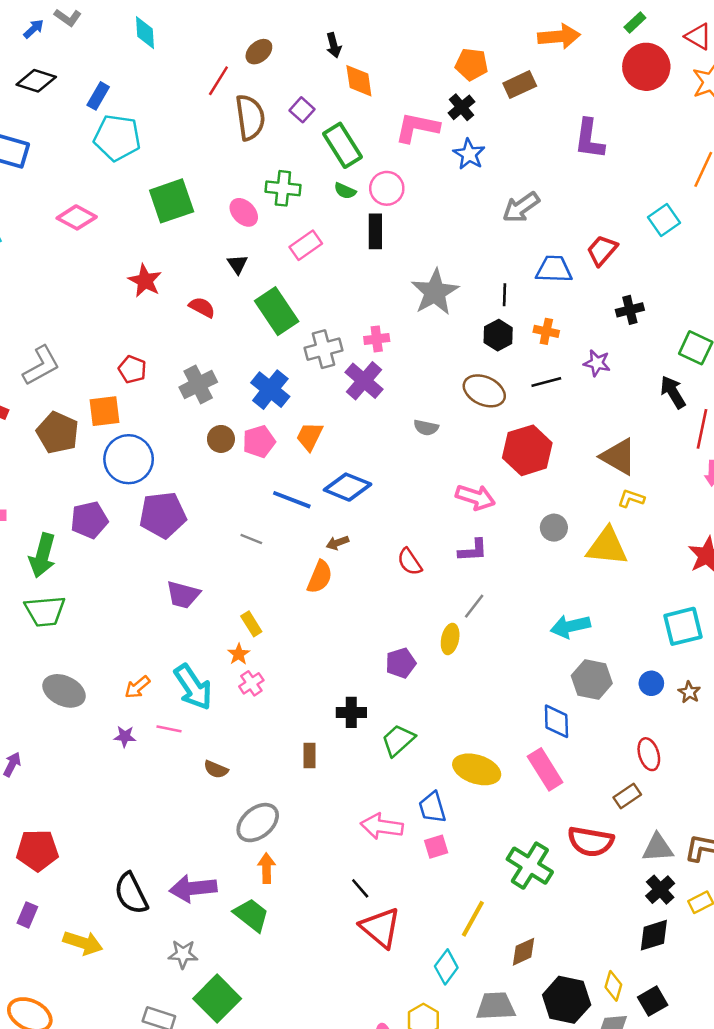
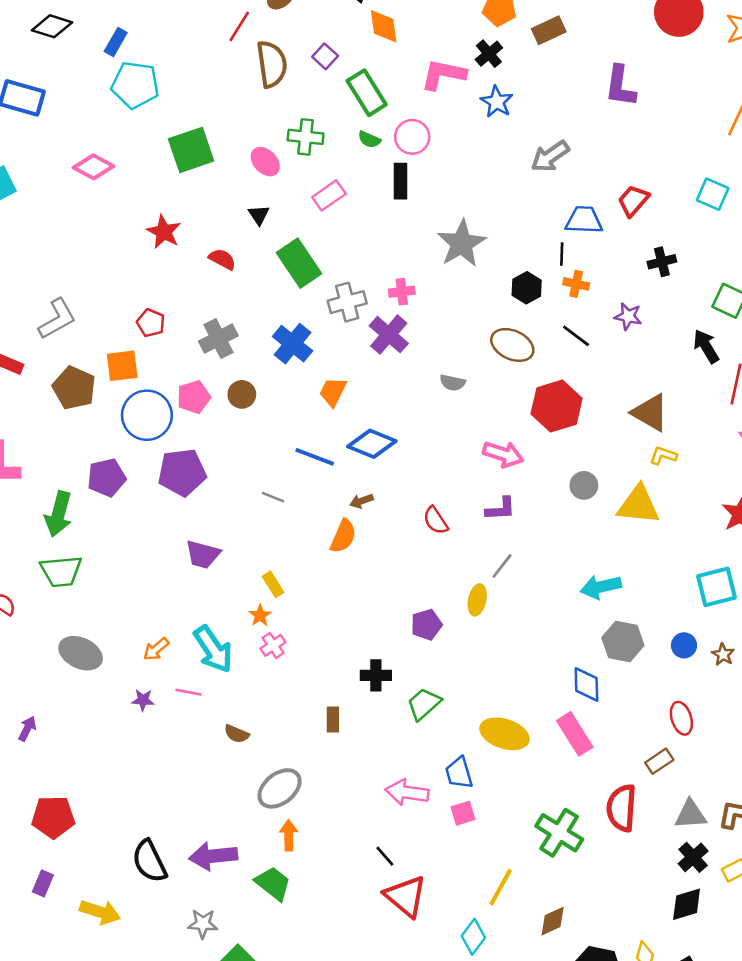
cyan square: (664, 220) -> (713, 194), moved, turned -32
black line: (505, 295) -> (562, 254), moved
black line: (546, 382) -> (576, 336), turned 52
pink pentagon: (259, 442) -> (194, 397), moved
red semicircle: (591, 842) -> (622, 808), turned 84

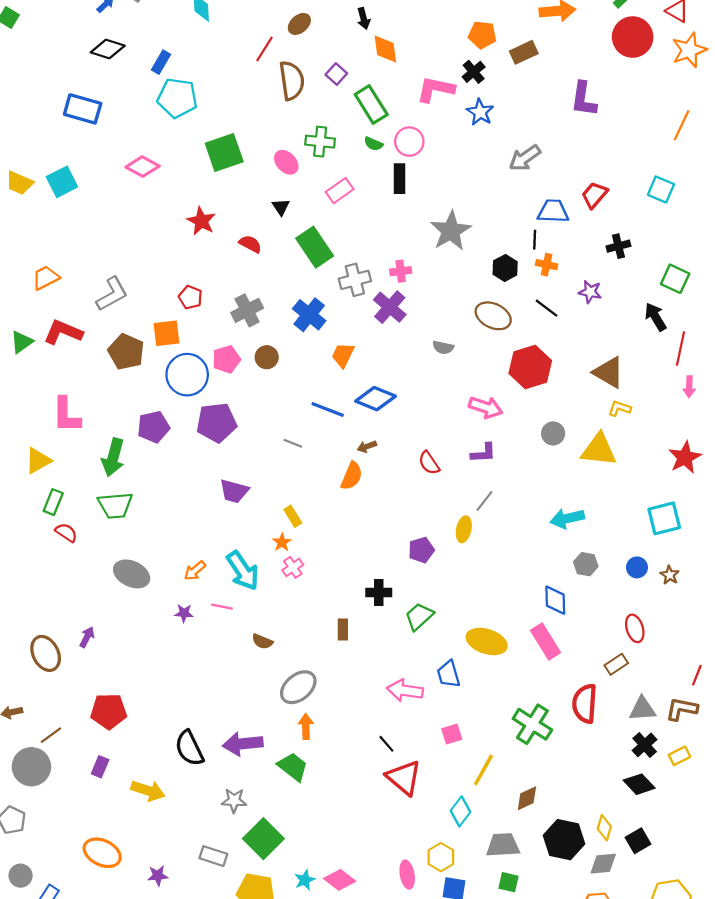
gray hexagon: (623, 641) -> (586, 564), size x0.7
pink square: (463, 813) -> (452, 734), moved
black diamond: (687, 904) -> (639, 784), turned 64

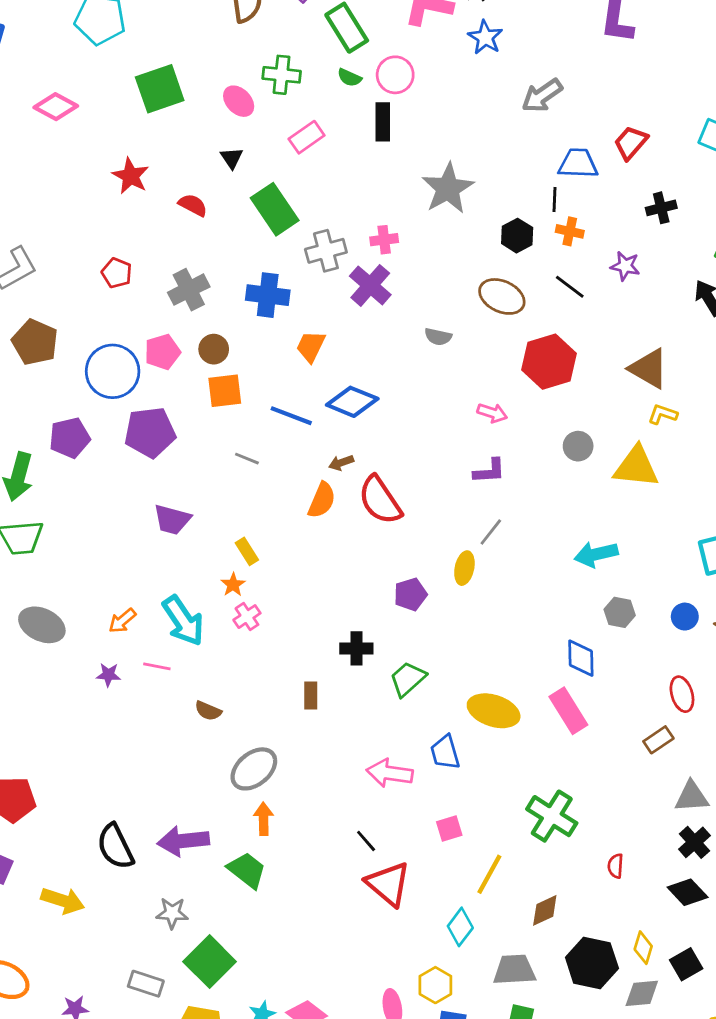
blue cross: (309, 315) -> (268, 295), turned -32
orange square: (166, 333) -> (225, 391), moved
pink arrow: (486, 407) -> (492, 413), size x0.7
red semicircle: (429, 463) -> (380, 500), moved, size x1.6
red semicircle: (585, 704) -> (615, 866), moved, size x0.5

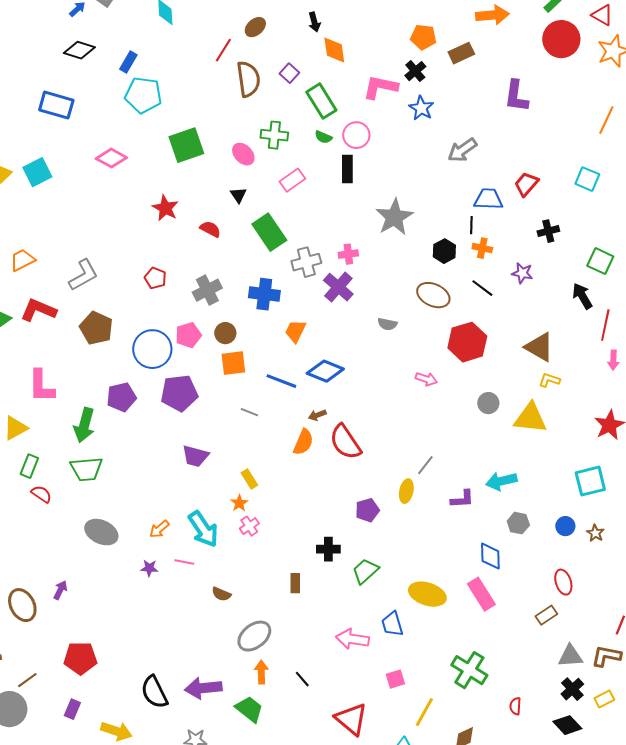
purple L-shape: (489, 471) -> (462, 499), moved
black line: (366, 841) -> (302, 679), moved

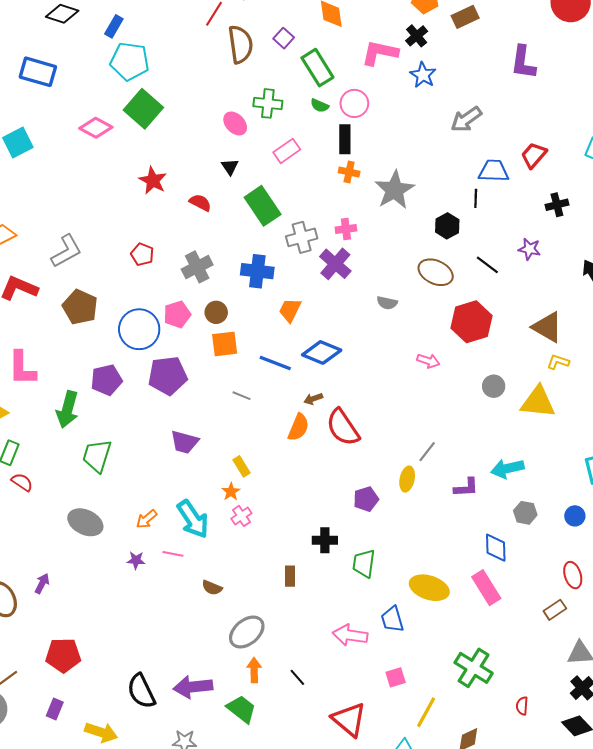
green square: (186, 145) -> (143, 109), moved, turned -30
orange cross: (482, 248) -> (349, 172), moved
green trapezoid: (86, 469) -> (97, 456), moved, turned 112
green trapezoid: (365, 571) -> (364, 563), turned -40

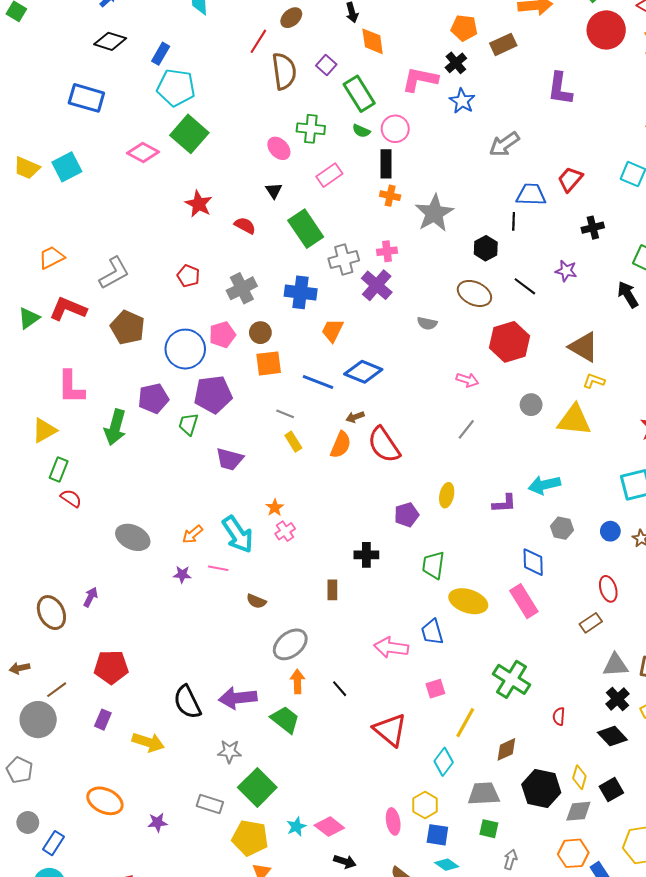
gray line: (427, 452) -> (466, 429), moved
green trapezoid: (97, 456) -> (188, 424), moved, size x0.7
yellow rectangle: (241, 466) -> (293, 442), moved
green trapezoid: (364, 563) -> (433, 565), moved

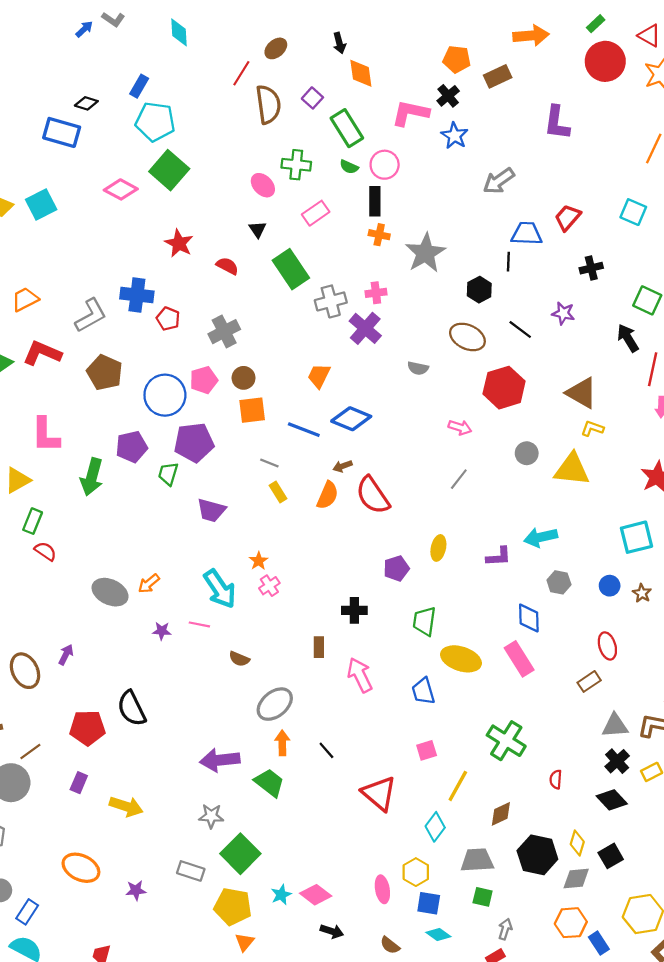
black diamond: (110, 41) -> (86, 103), moved, size x0.7
blue cross: (301, 292) -> (137, 295), moved
orange arrow: (192, 534) -> (149, 584), moved
pink arrow: (391, 648) -> (360, 675), moved, turned 56
black semicircle: (187, 702) -> (132, 708), moved

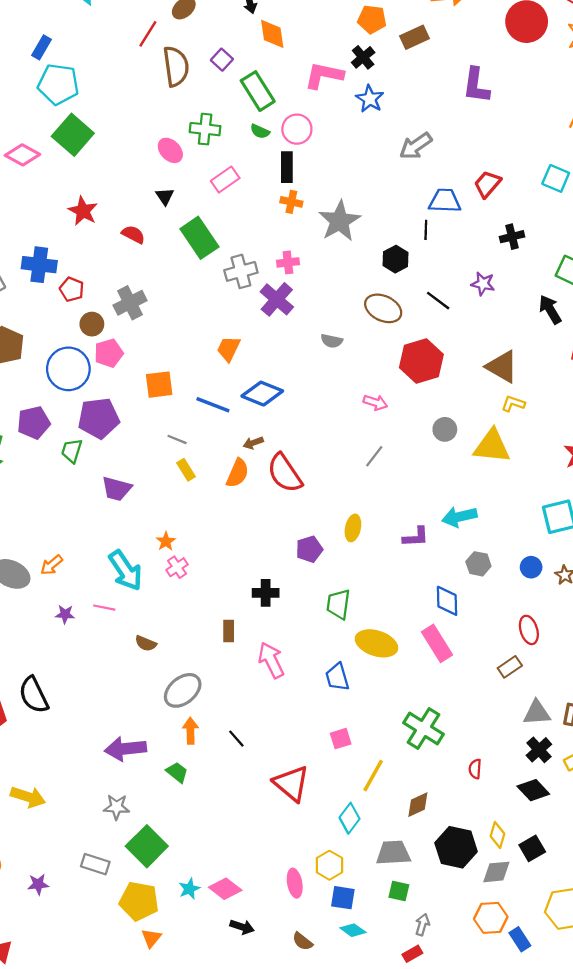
brown circle: (244, 378) -> (92, 324), moved
green trapezoid: (269, 783) -> (177, 772), size x0.7

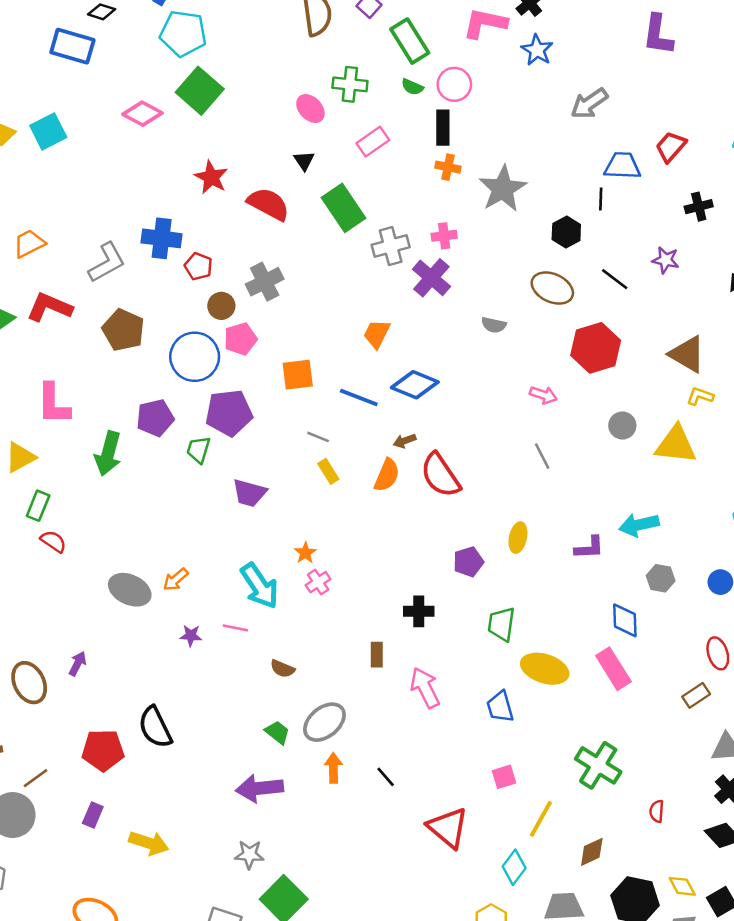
red semicircle: (133, 234) -> (268, 204), size x1.6
gray line: (374, 456) -> (542, 456), turned -65
green trapezoid: (177, 772) -> (277, 732), moved
yellow diamond: (497, 835) -> (682, 886), turned -45

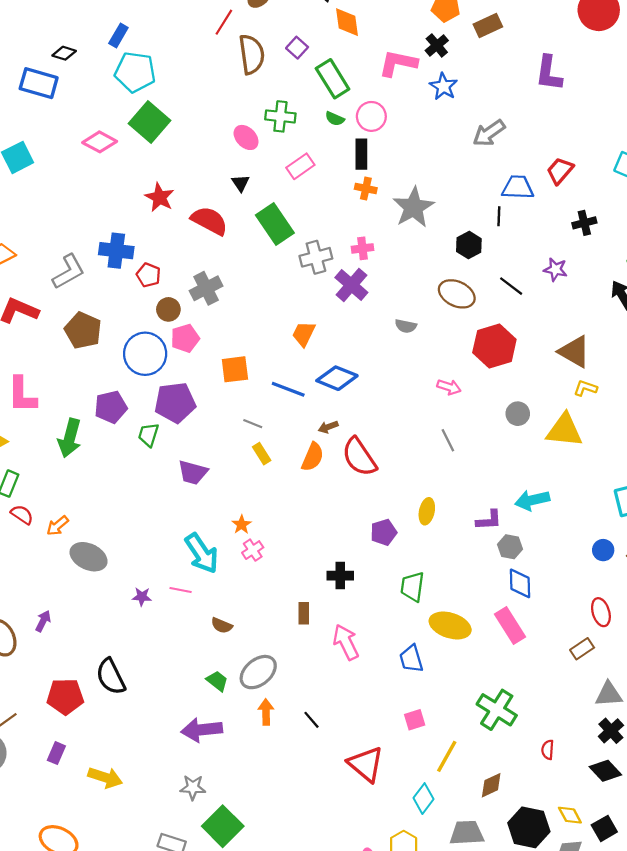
gray hexagon: (661, 578) -> (510, 547), moved
orange arrow: (176, 580) -> (57, 526), moved

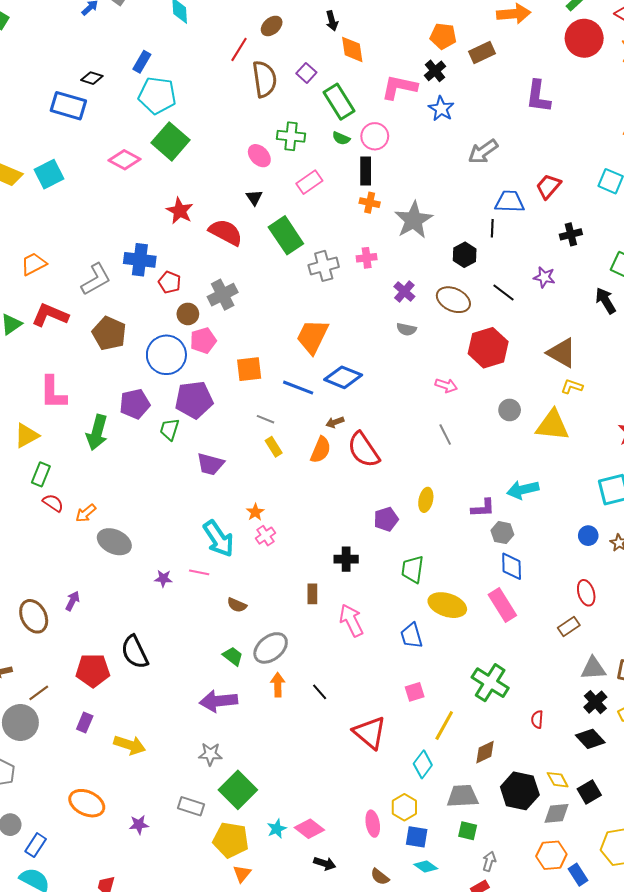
purple cross: (351, 285) -> (404, 292), moved, size x0.7
orange trapezoid: (304, 334) -> (312, 336), size x1.5

